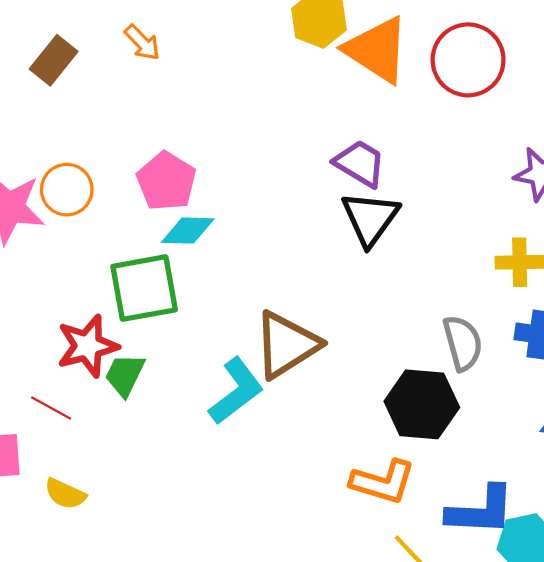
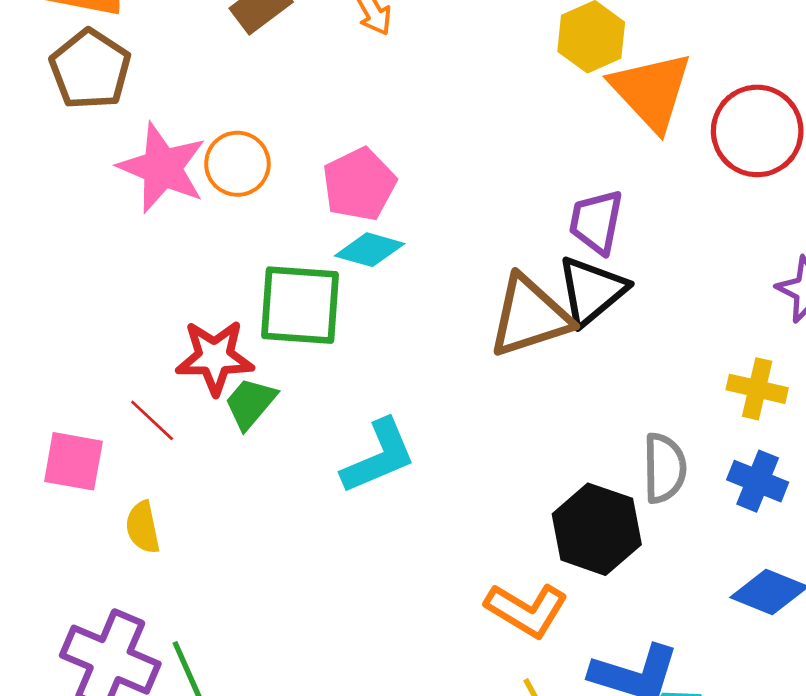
purple trapezoid: (360, 163) -> (596, 222), turned -124
brown triangle: (287, 345) -> (530, 316), moved
yellow semicircle: (65, 494) -> (143, 527), turned 39

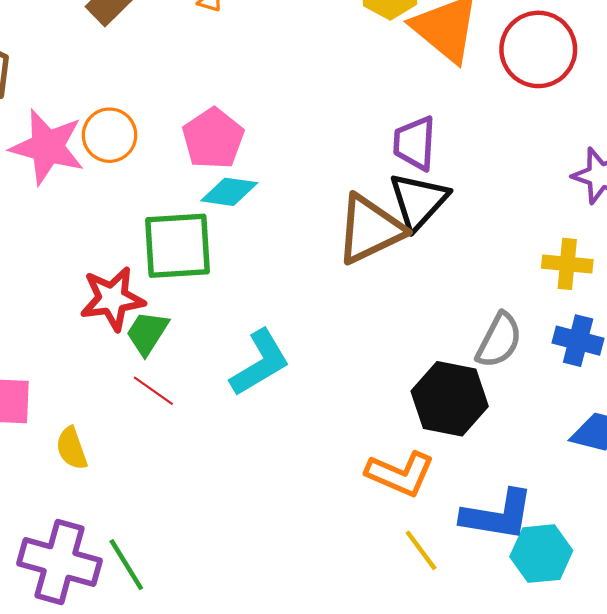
red line: (152, 420) -> (153, 391), moved
gray semicircle: (664, 468) -> (499, 340), turned 36

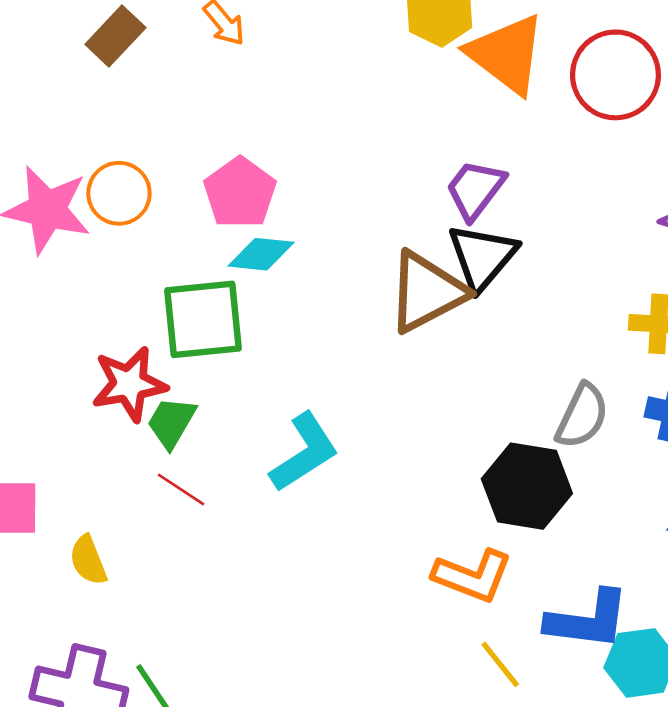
purple trapezoid: (415, 143) -> (475, 189), turned 36

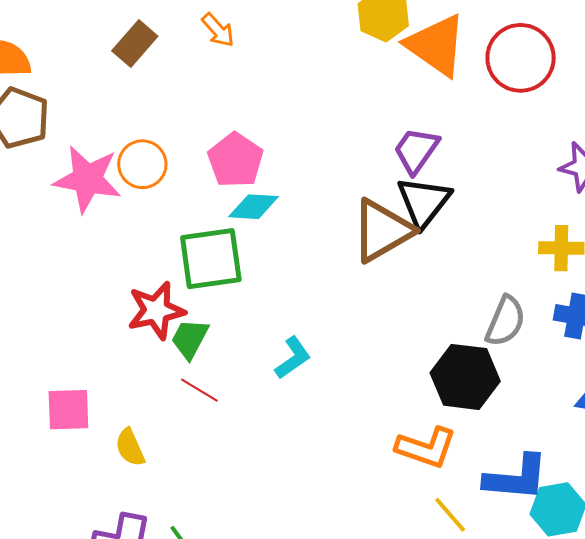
cyan L-shape: (304, 452) -> (293, 358), size x0.7

